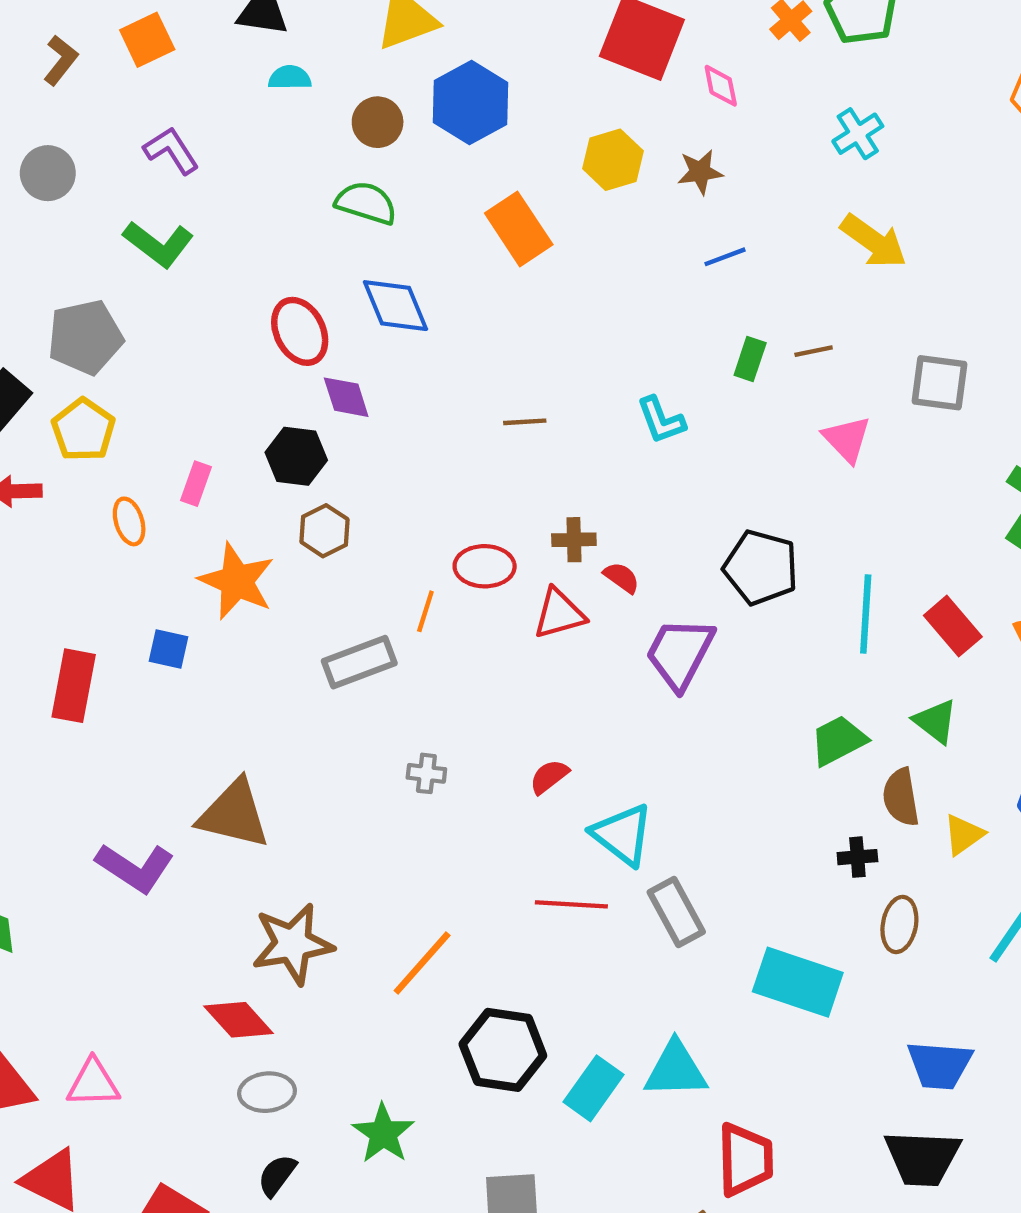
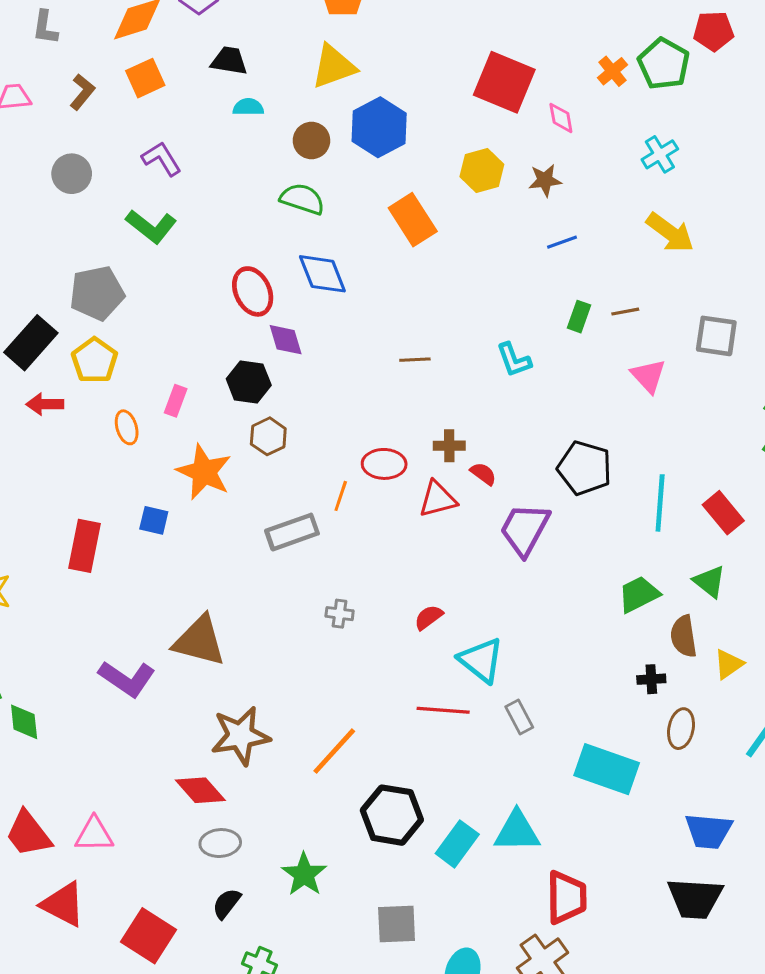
gray rectangle: (676, 912) -> (519, 717), size x0.7

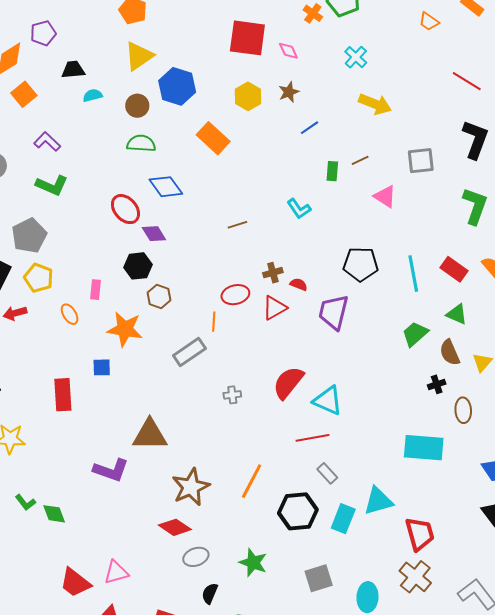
red semicircle: (429, 617) -> (288, 383), size x1.8
gray rectangle: (519, 717) -> (327, 473), moved

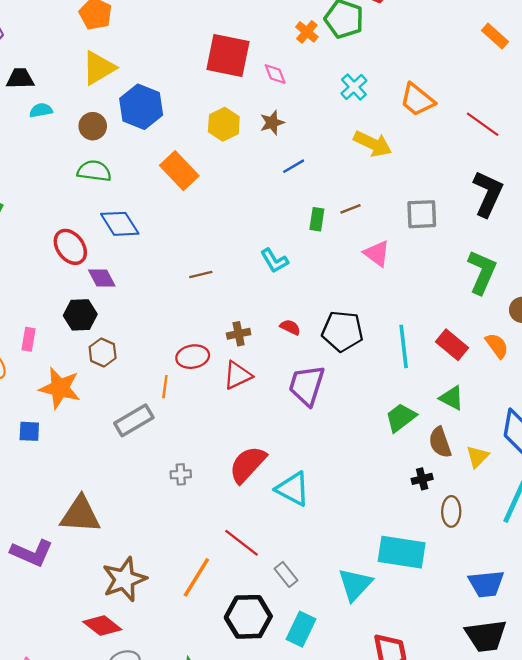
orange trapezoid: (429, 21) -> (417, 100), moved, size x1.5
red semicircle: (299, 284) -> (290, 327), moved
red line: (313, 438) -> (242, 543), moved, turned 44
cyan triangle: (378, 501) -> (355, 585), moved, turned -36

